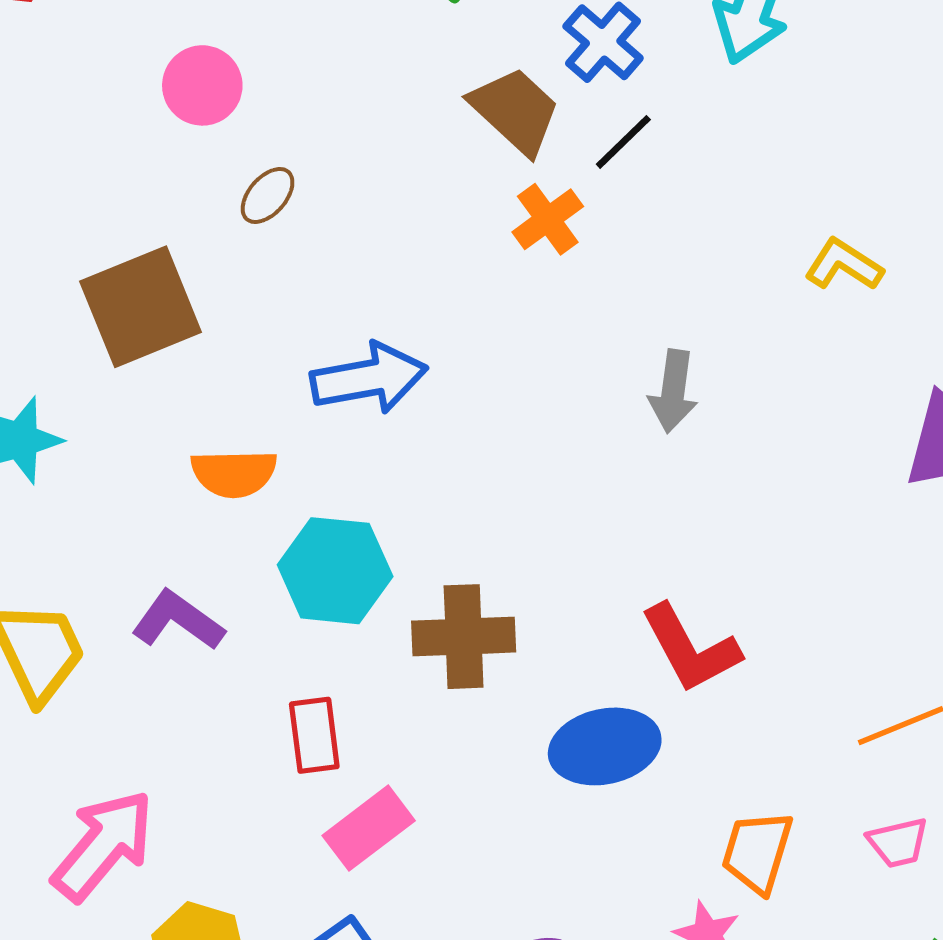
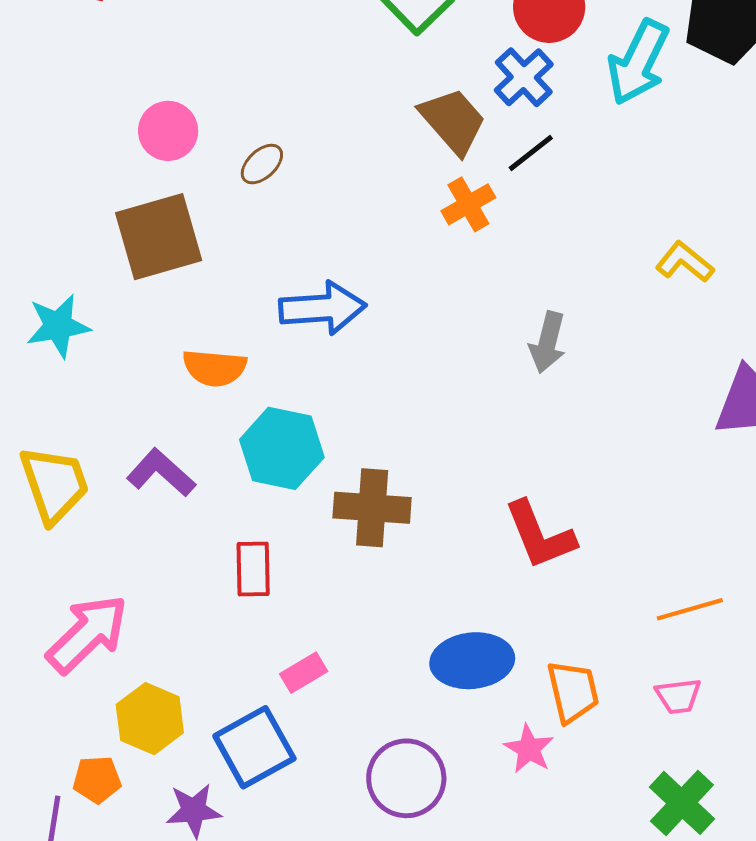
pink circle: (202, 85) -> (168, 131), moved
blue ellipse: (605, 746) -> (472, 661), moved
pink rectangle: (369, 828) -> (304, 673), moved, size x0.7
orange trapezoid: (757, 852) -> (573, 691), turned 144

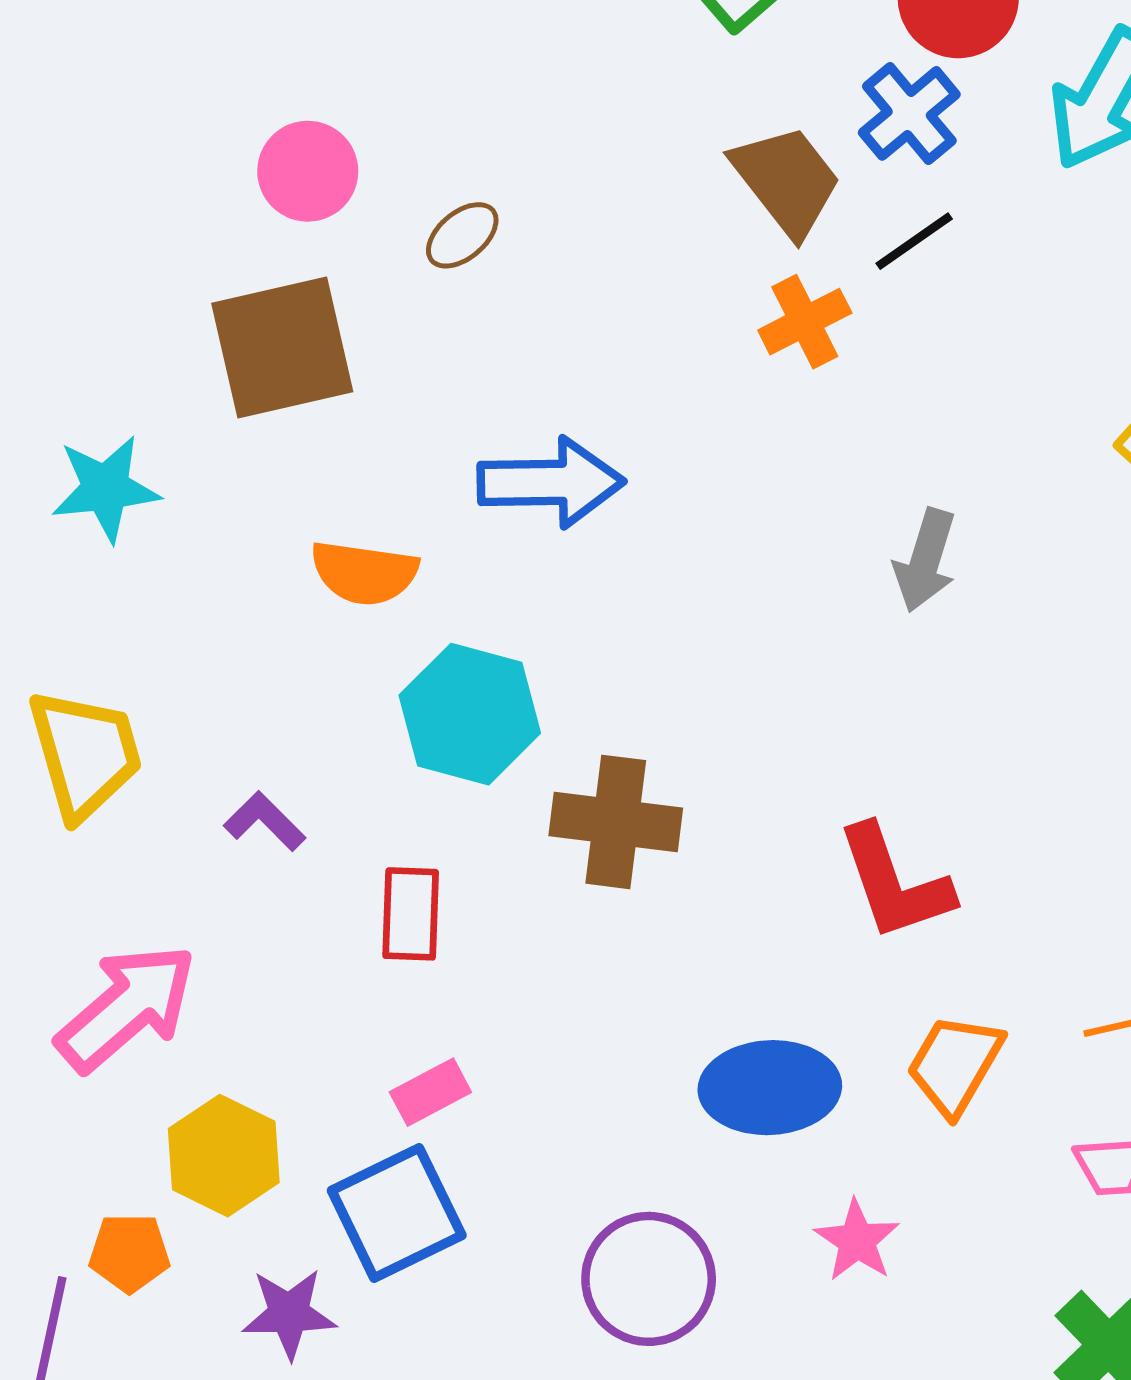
purple L-shape: (161, 473) -> (265, 821), moved, size x0.7
pink rectangle: (304, 673) -> (430, 1092), moved
orange trapezoid: (573, 691) -> (955, 1064), moved, turned -140

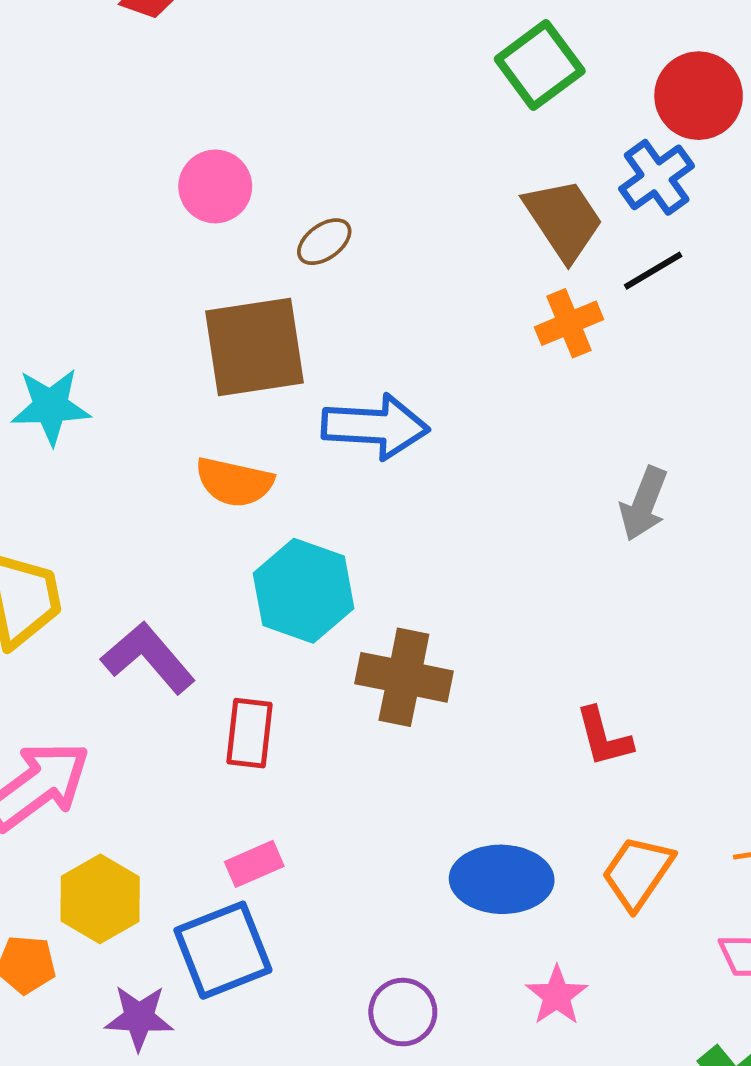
brown square: (282, 348) -> (255, 347), moved
purple L-shape: (265, 821) -> (148, 658), size x1.6
red L-shape: (895, 883) -> (604, 737), size x0.7
purple circle: (649, 1279) -> (403, 1012), size x0.7

